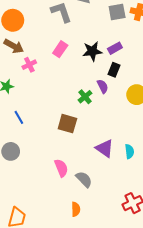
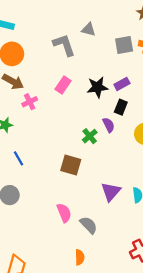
purple triangle: (105, 148) -> (111, 192), turned 36

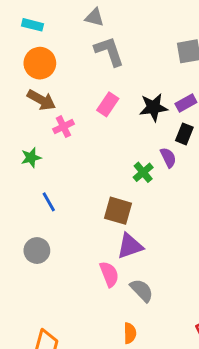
gray triangle: (89, 29) -> (94, 17), moved
purple triangle: (111, 192) -> (130, 246), moved, turned 30

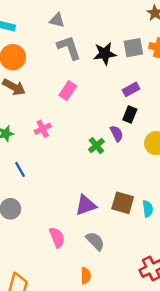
black star: (153, 107) -> (105, 54), moved
pink cross: (63, 127) -> (43, 129), moved
brown square: (118, 211) -> (123, 203), moved
pink semicircle: (109, 274) -> (57, 237), moved

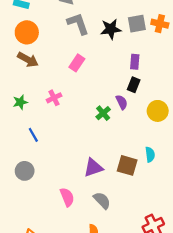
purple rectangle: (131, 89) -> (135, 62), turned -56
cyan semicircle: (148, 209) -> (150, 155), moved

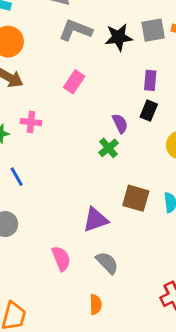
gray L-shape: (78, 24) -> (76, 30), turned -50
pink cross: (54, 98) -> (31, 122), moved, turned 32
purple semicircle: (122, 102) -> (120, 123), moved
brown square: (127, 165) -> (136, 198), moved

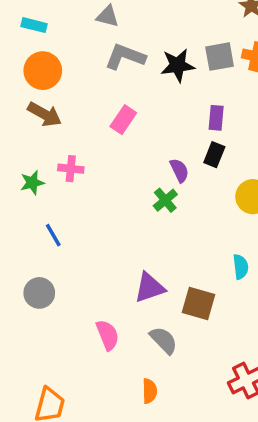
brown square: (136, 198) -> (199, 303), moved

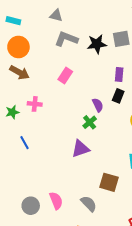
purple triangle: (150, 288) -> (81, 149), moved
gray circle: (39, 293) -> (31, 206), moved

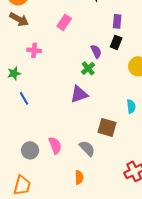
green star: (12, 112) -> (14, 73), moved
blue line: (25, 143) -> (24, 98), moved

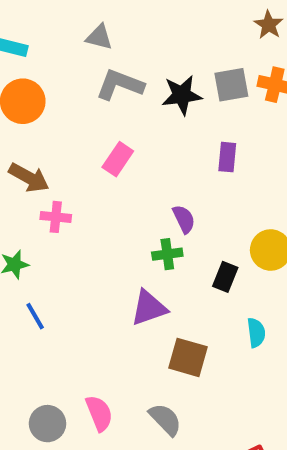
brown arrow: (19, 19) -> (29, 178), moved
black rectangle: (116, 42) -> (225, 277), moved
green cross: (88, 68) -> (167, 254), turned 32
brown square: (107, 127) -> (188, 357), moved

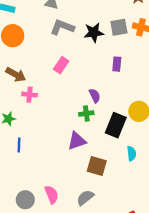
black rectangle: (225, 277) -> (116, 125), size x1.6
blue line: (35, 316) -> (19, 145), turned 32
gray semicircle: (165, 419) -> (85, 198), turned -84

